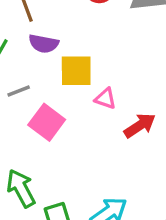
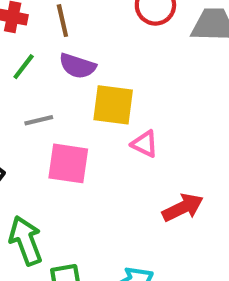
pink square: (47, 122) -> (68, 163), turned -36
red arrow: (140, 126) -> (183, 208), moved

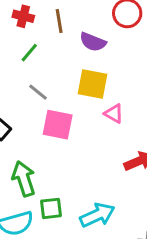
purple semicircle: (77, 66) -> (93, 42), moved
gray line: (39, 120) -> (38, 92), turned 50

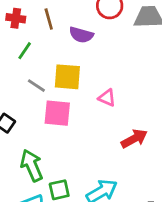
yellow square: (93, 84) -> (67, 77), moved

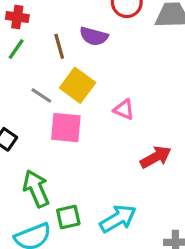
brown line: (49, 19) -> (59, 46), moved
green line: (25, 51) -> (16, 49), moved
yellow square: (67, 77) -> (78, 85), turned 32

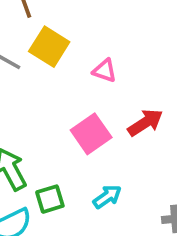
pink square: (66, 128) -> (91, 134), moved, turned -36
cyan arrow: (118, 219) -> (107, 197), size x0.7

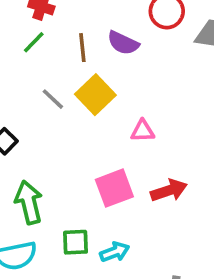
pink triangle: (105, 71) -> (143, 131), turned -35
green square: (50, 199) -> (76, 242), moved

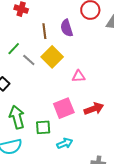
green line: (34, 42) -> (14, 49), moved
purple semicircle: (123, 43) -> (67, 28), turned 48
green square: (76, 242) -> (43, 127), moved

